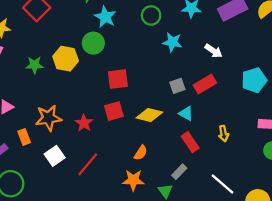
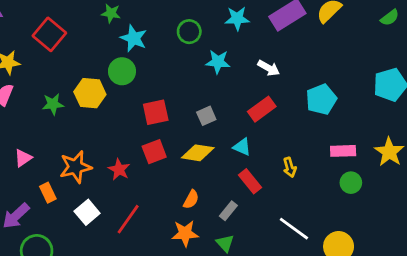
gray square: (177, 86) -> (206, 116), moved
gray rectangle: (179, 172) -> (228, 211), moved

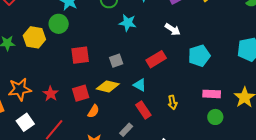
white arrow: (269, 68) -> (173, 29), moved
red square: (154, 152) -> (81, 93), moved
orange semicircle: (191, 199) -> (93, 111), moved

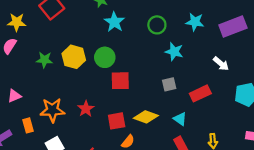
green circle: (59, 24) -> (105, 57), moved
gray square: (116, 61) -> (169, 84), moved
red star: (51, 94) -> (86, 109), moved

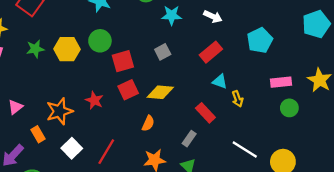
green star: (44, 60) -> (35, 49), moved
white arrow: (221, 64) -> (213, 17), moved
gray square: (169, 84) -> (163, 52), moved
cyan triangle: (180, 119) -> (220, 81), moved
red square: (117, 121) -> (128, 90), moved

